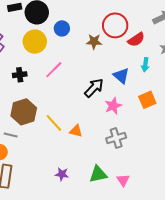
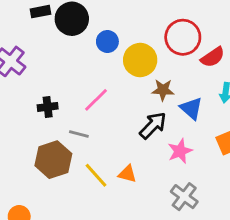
yellow circle: (35, 42) -> (140, 60), moved
brown star: (94, 42) -> (163, 90), moved
orange triangle: (76, 131) -> (127, 174), moved
gray line: (11, 135) -> (79, 134), moved
gray cross: (116, 138) -> (184, 197), turned -36

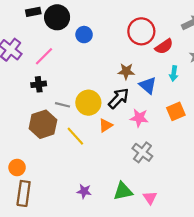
yellow circle: (140, 60) -> (88, 103), moved
pink line: (96, 100) -> (44, 56), moved
pink star: (180, 151) -> (139, 118), turned 30
orange triangle: (127, 174) -> (106, 125), moved, turned -48

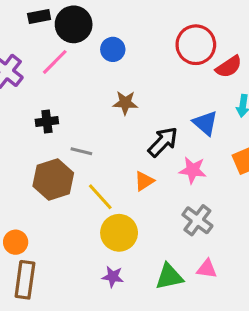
pink line: (44, 56) -> (55, 62), moved
brown star: (126, 71) -> (125, 103), moved
yellow circle: (88, 103) -> (119, 233), moved
pink triangle: (150, 198) -> (207, 269), moved, turned -48

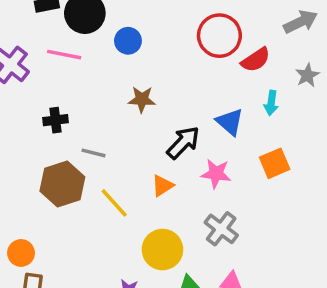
pink line: (55, 62) -> (64, 55), turned 56
yellow circle: (119, 233) -> (162, 250), moved

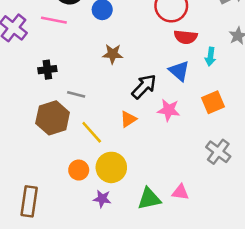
red semicircle: (256, 60) -> (186, 37), moved, turned 40
gray cross: (221, 229) -> (218, 152), moved
yellow circle: (162, 250) -> (111, 167), moved
orange circle: (21, 253) -> (79, 170), moved

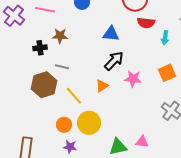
brown star: (113, 54) -> (60, 36), moved
blue triangle: (179, 71) -> (111, 34), moved, turned -36
purple star: (102, 199) -> (70, 147), moved

